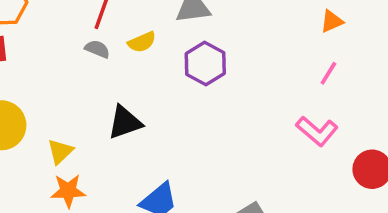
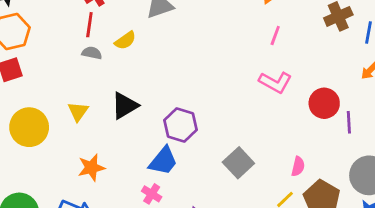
purple hexagon: (205, 64) -> (181, 125), moved
yellow triangle: (60, 151) -> (78, 111), moved

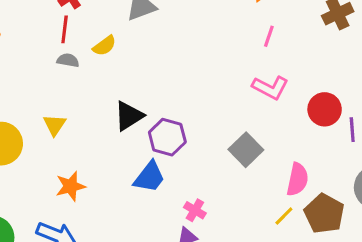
black triangle: (125, 106) -> (129, 116), moved
gray square: (238, 163) -> (246, 150), moved
pink semicircle: (298, 166) -> (297, 179), size x1.5
pink cross: (152, 194) -> (195, 210), moved

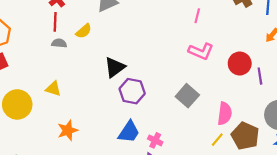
black triangle: (129, 116) -> (115, 67), moved
yellow triangle: (55, 125) -> (53, 89), turned -42
blue trapezoid: (149, 177) -> (129, 132), moved

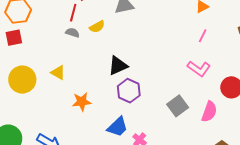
pink semicircle: (225, 114) -> (209, 112), moved
orange star: (68, 130) -> (82, 102), moved

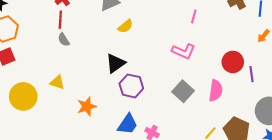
yellow semicircle: (97, 27) -> (125, 26), moved
gray semicircle: (72, 33) -> (64, 40), turned -128
pink L-shape: (199, 69) -> (184, 51), moved

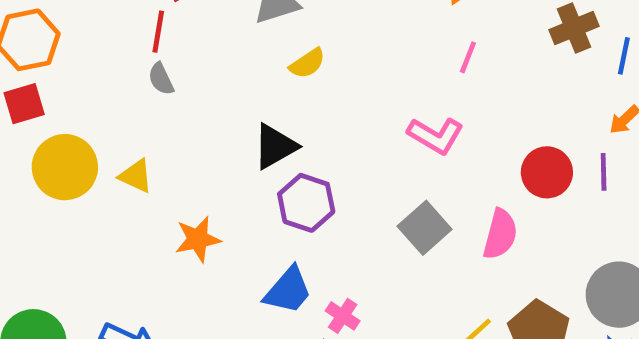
purple line: (252, 74) -> (604, 172), moved
yellow circle: (23, 96) -> (65, 167), moved

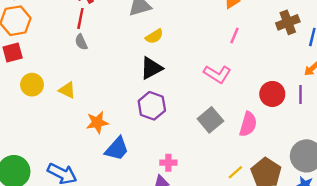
black triangle: (275, 146) -> (151, 68), moved
yellow circle: (65, 167) -> (32, 85), size x0.7
blue trapezoid: (288, 290) -> (117, 149), moved
pink cross: (343, 316) -> (168, 163), turned -35

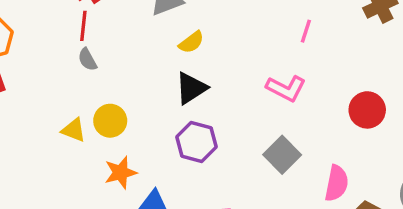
yellow circle: (32, 85) -> (110, 121), moved
pink semicircle: (248, 124) -> (337, 183), moved

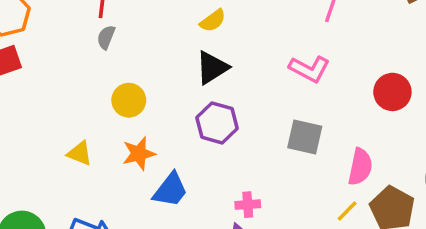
gray semicircle: (87, 60) -> (106, 37), turned 50
yellow triangle: (74, 130) -> (80, 153), moved
gray square: (282, 155) -> (305, 137), turned -33

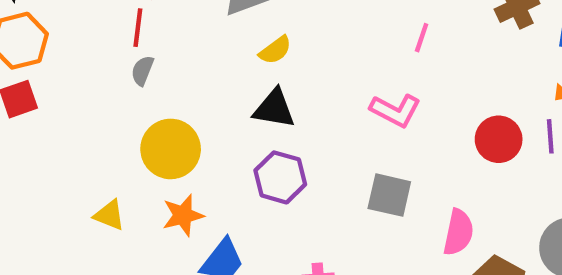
black triangle: (212, 68) -> (274, 109), turned 42
yellow circle: (129, 100) -> (171, 149), size x1.4

